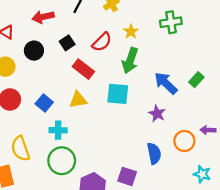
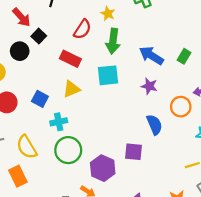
red arrow: (43, 17) -> (21, 17), turned -108
black square: (67, 43) -> (39, 36), moved
green rectangle: (196, 80) -> (184, 56), moved

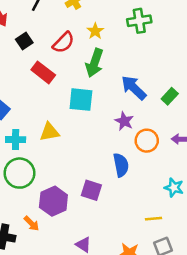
black square: (39, 36) -> (24, 41), moved
yellow triangle: (71, 89) -> (49, 132), moved
orange circle: (181, 107) -> (147, 141), moved

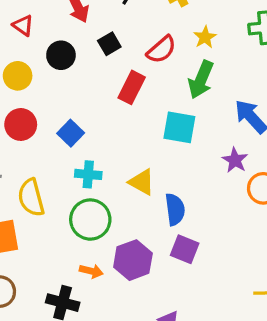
red rectangle: (43, 72) -> (132, 87), turned 75
yellow triangle: (49, 132) -> (142, 182), moved, turned 35
blue semicircle: (121, 165) -> (175, 209), moved
orange arrow: (32, 223) -> (91, 271), moved, turned -35

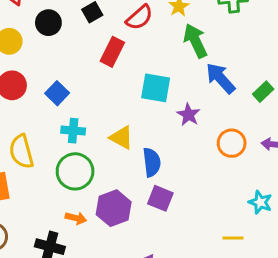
green arrow: (201, 80) -> (195, 41), moved, turned 132
purple star: (235, 160) -> (189, 115), moved

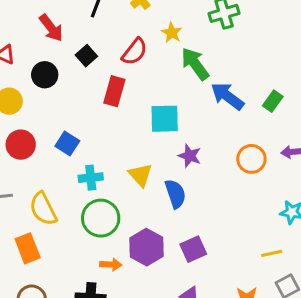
purple star: (189, 115) -> (190, 156), moved
yellow triangle: (121, 137) -> (140, 175), turned 30
purple square: (160, 198) -> (193, 249), moved, turned -35

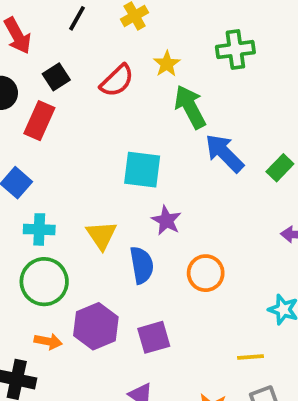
red rectangle: (114, 91) -> (39, 121), moved
orange circle: (251, 159) -> (206, 273), moved

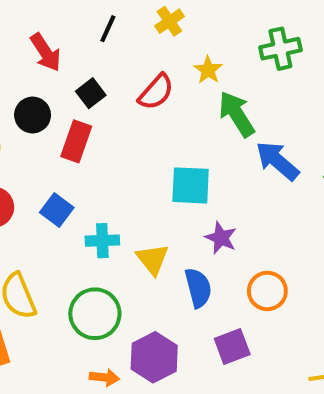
cyan cross: (39, 229) -> (102, 241), moved
purple square: (154, 337) -> (232, 346), moved

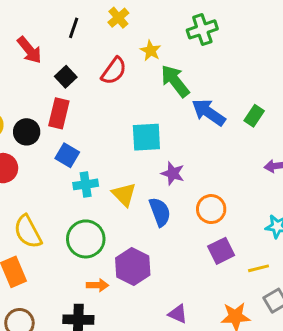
black circle: (33, 115) -> (27, 132), moved
blue square: (57, 210) -> (67, 155), moved
purple square: (232, 346) -> (221, 251), moved

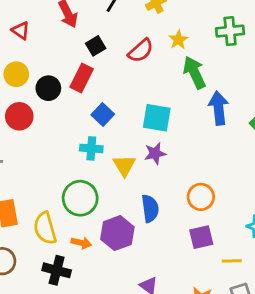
blue arrow: (209, 112) -> (219, 108), turned 36
blue square: (67, 155) -> (103, 114), moved
purple star: (173, 173) -> (155, 153), moved, turned 30
blue semicircle: (160, 212) -> (150, 208), moved
yellow semicircle: (28, 232) -> (45, 228), moved

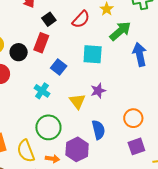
green arrow: (194, 72) -> (120, 31), turned 80
cyan square: (157, 118) -> (93, 54), moved
cyan cross: (91, 148) -> (42, 91), moved, turned 35

